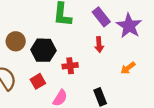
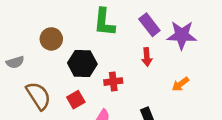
purple star: (129, 26) -> (182, 35), turned -30
brown circle: (16, 41) -> (51, 39), moved

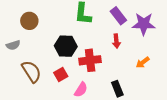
brown circle: (51, 39) -> (29, 21), moved
red cross: (113, 82) -> (90, 60), size x1.5

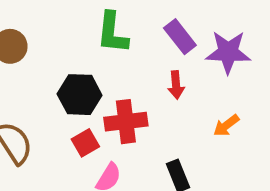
red square: (61, 74) -> (85, 143), moved

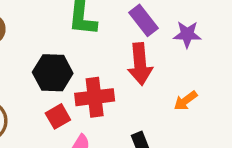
purple star: (228, 52) -> (187, 34), size x0.7
red arrow: (176, 85) -> (140, 64), size x1.6

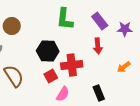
red arrow: (140, 64) -> (98, 46), size x0.7

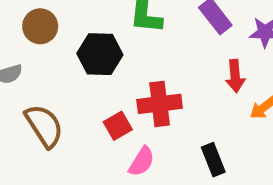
red arrow: (98, 46) -> (235, 76), moved
black hexagon: (48, 51) -> (100, 54), moved

